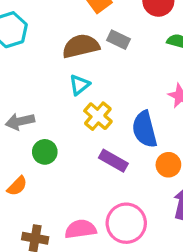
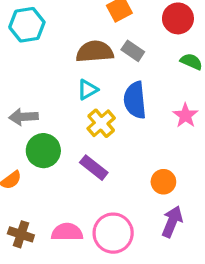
blue semicircle: (145, 129) -> (135, 100), moved
green circle: (45, 152) -> (43, 151), size x1.4
purple rectangle: (113, 161) -> (94, 168), moved

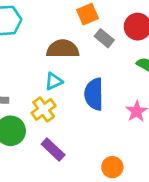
gray rectangle: (133, 51) -> (104, 38), moved
yellow cross: (101, 123) -> (44, 109), moved

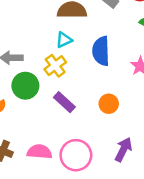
orange circle: (112, 167) -> (109, 104), moved

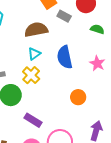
purple rectangle: (64, 102) -> (33, 120), moved

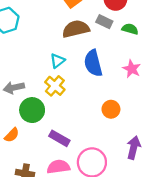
gray rectangle: (64, 16) -> (104, 22), moved
brown semicircle: (36, 30) -> (76, 29), moved

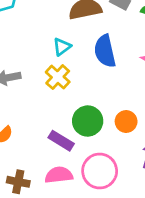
orange circle: (111, 109) -> (126, 121), moved
green circle: (32, 110) -> (88, 121), moved

